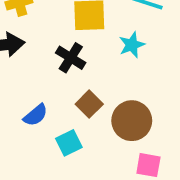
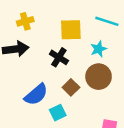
blue semicircle: (36, 115) -> (36, 95), size x1.5
brown circle: (132, 121) -> (99, 77), moved

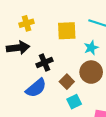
black cross: (59, 57) -> (45, 63), moved, turned 35
cyan square: (58, 113) -> (74, 102), moved

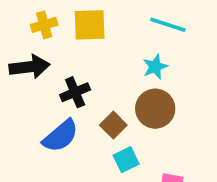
yellow square: (67, 31) -> (90, 25), moved

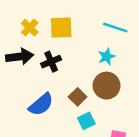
yellow cross: (44, 25) -> (30, 28), turned -30
black cross: (75, 92) -> (51, 62), moved

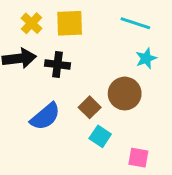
cyan star: (107, 57) -> (146, 58), moved
black cross: (51, 62) -> (57, 64), turned 30
cyan square: (86, 121) -> (100, 136), turned -30

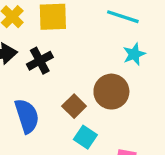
black cross: (57, 64) -> (40, 61), turned -35
blue semicircle: (45, 116) -> (27, 116), turned -68

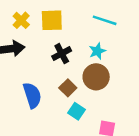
cyan star: (134, 54) -> (97, 51), moved
black cross: (40, 61) -> (62, 54), moved

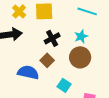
brown square: (68, 88) -> (47, 60), moved
blue semicircle: (32, 95) -> (28, 72), turned -60

